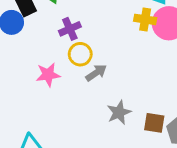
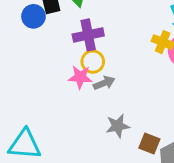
purple cross: (70, 29) -> (88, 35), size x1.4
pink star: (48, 75) -> (80, 77), moved

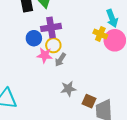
blue circle: (33, 16) -> (34, 38), moved
gray arrow: (104, 83) -> (60, 60), turned 144

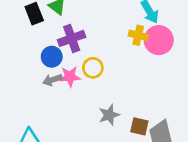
yellow circle: (53, 45) -> (93, 68), moved
gray arrow: (60, 60) -> (52, 80), moved, turned 48

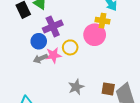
pink circle: (159, 40) -> (95, 35), moved
gray star: (109, 115) -> (76, 87), moved

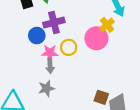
yellow cross: (102, 21) -> (107, 25), turned 32
gray arrow: (40, 59) -> (50, 66), moved, turned -80
gray star: (76, 87) -> (46, 88), moved

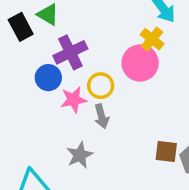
gray arrow: (50, 66) -> (102, 116), moved

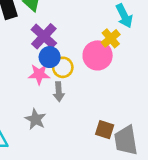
purple cross: (70, 52) -> (44, 36), turned -32
blue circle: (48, 78) -> (50, 57), moved
gray star: (80, 155) -> (35, 119), turned -30

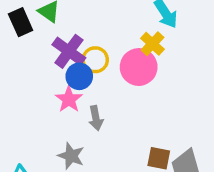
yellow circle: (63, 67) -> (95, 60), moved
pink star: (39, 74) -> (69, 99), turned -30

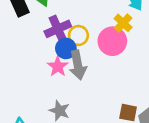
purple cross: (69, 51) -> (58, 29), turned 30
gray arrow: (96, 118) -> (78, 65), moved, size x1.5

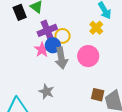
pink circle: (112, 41) -> (88, 56), moved
pink star: (58, 66) -> (42, 50), moved

